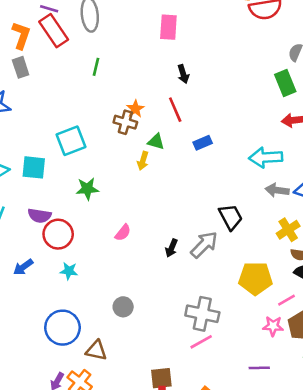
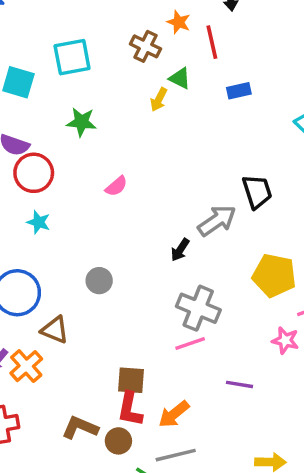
orange star: (135, 109) -> (179, 22), moved, turned -30
black arrow: (172, 248) -> (180, 250), moved
purple line: (259, 368) -> (239, 384), moved

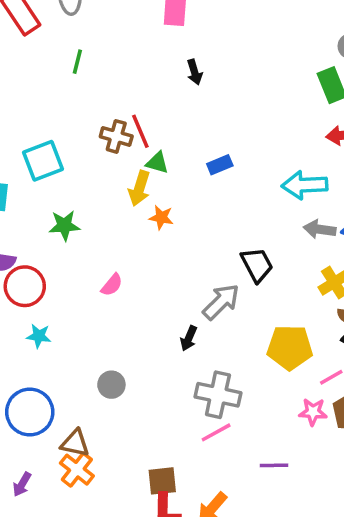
orange star: (179, 22) -> (161, 217), moved
red line: (212, 42) -> (140, 131), moved
yellow arrow: (159, 100) -> (139, 188), size x1.4
orange cross: (26, 366) -> (77, 470), moved

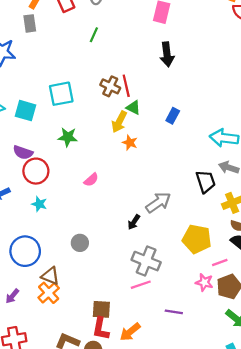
black arrow: (195, 72) -> (167, 54), size x1.5
blue rectangle: (220, 165) -> (173, 116), turned -49
black trapezoid: (257, 265) -> (206, 182), moved

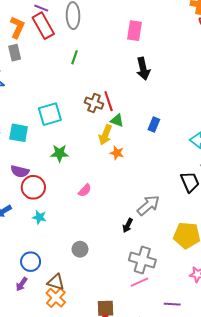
blue circle: (25, 251) -> (31, 262), size x0.7
purple arrow: (12, 296) -> (22, 284), moved

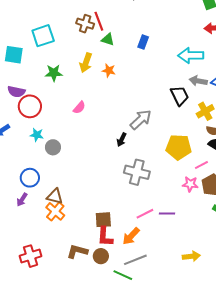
yellow arrow: (105, 135) -> (86, 63), moved
gray circle: (80, 249) -> (53, 147), moved
pink line: (139, 282) -> (145, 214), moved

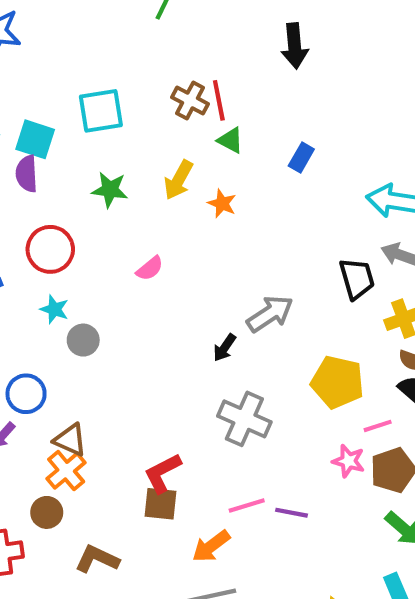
purple semicircle: (16, 92) -> (27, 174), moved, turned 66
red L-shape: (105, 237) -> (163, 473), moved, turned 50
brown circle: (101, 256) -> (47, 512), moved

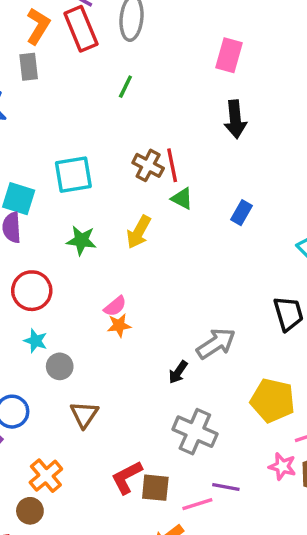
orange star: (222, 203) -> (119, 325), moved, turned -30
brown triangle: (70, 440) -> (84, 414), moved, turned 40
brown square: (160, 504) -> (155, 488), moved
purple line: (291, 513) -> (226, 487), moved

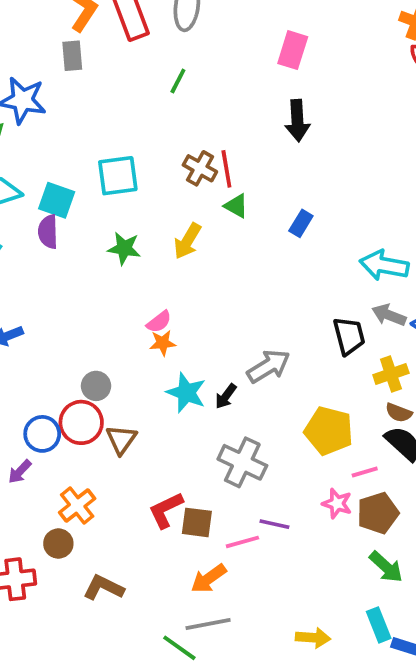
red circle: (32, 291) -> (81, 422), moved
cyan star: (35, 341) -> (186, 393), moved, size x1.5

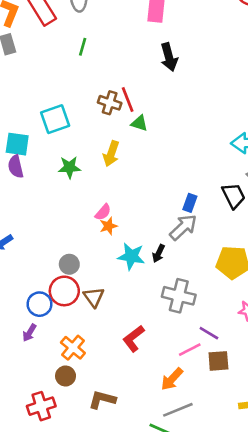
blue rectangle: (301, 223) -> (190, 203), moved
brown square: (197, 522) -> (218, 361), moved
purple line: (274, 524) -> (209, 333), turned 30

